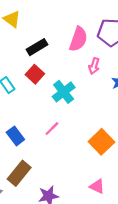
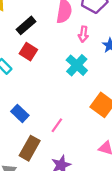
cyan cross: (64, 92) -> (77, 65), moved
pink line: (52, 129) -> (57, 125), moved

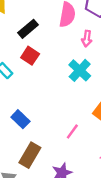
pink line: (57, 125) -> (72, 132), moved

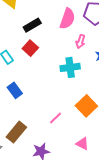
cyan cross: (80, 70) -> (70, 67), turned 30
blue rectangle: (20, 119) -> (15, 90), moved

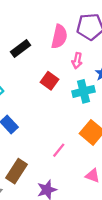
red square: (30, 48) -> (50, 81), moved
cyan cross: (70, 67) -> (83, 91), moved

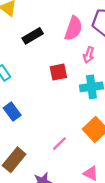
red square: (50, 81) -> (58, 72), turned 36

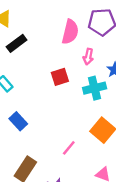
black rectangle: (33, 36) -> (17, 43), moved

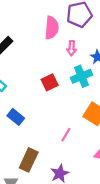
red square: (60, 77) -> (50, 82), moved

